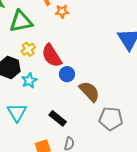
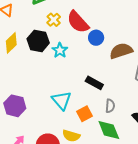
brown semicircle: (89, 91) -> (121, 51), turned -55
cyan triangle: (17, 112) -> (62, 100), moved

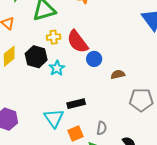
yellow cross: (54, 20) -> (54, 37), turned 32
brown semicircle: (121, 51) -> (118, 74), size x0.6
black rectangle: (94, 83) -> (76, 104), moved, turned -48

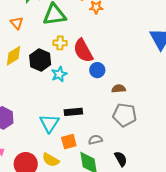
gray pentagon: (141, 100) -> (125, 115), moved
gray semicircle: (102, 128) -> (95, 140), turned -120

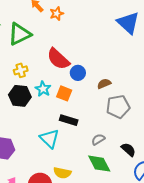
yellow cross: (60, 43) -> (21, 70), moved
black hexagon: (40, 60) -> (20, 96), moved
black rectangle: (73, 112) -> (69, 120), turned 42
orange square: (69, 142) -> (64, 93), moved, turned -35

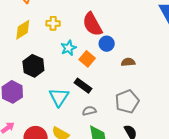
black hexagon: (20, 96) -> (33, 66), moved
gray pentagon: (118, 107) -> (127, 101), moved, turned -30
gray semicircle: (98, 139) -> (89, 111), moved

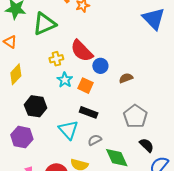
yellow cross: (53, 23) -> (56, 59), moved
gray semicircle: (89, 111) -> (95, 140), moved

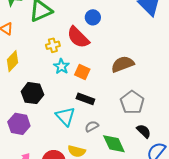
blue circle: (100, 66) -> (93, 17), moved
brown semicircle: (126, 78) -> (123, 64), size x1.6

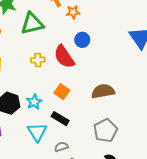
cyan star: (61, 66) -> (34, 102), moved

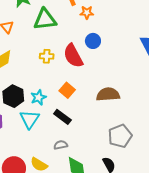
gray pentagon: (105, 131) -> (120, 136), moved
cyan triangle: (37, 132) -> (30, 119), moved

